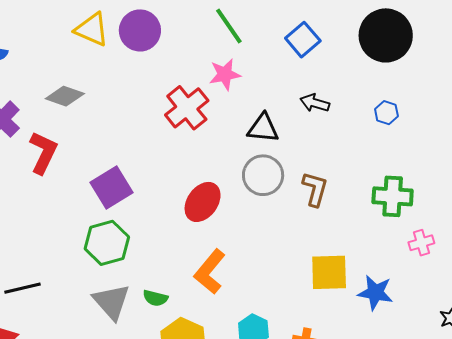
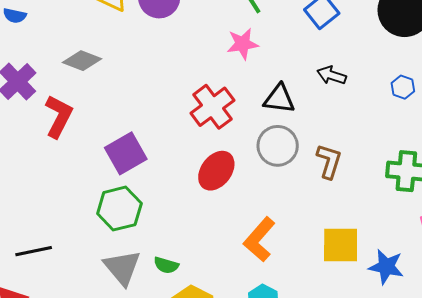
red cross: (187, 108) -> (212, 107), moved
orange L-shape: (210, 272) -> (259, 239), moved

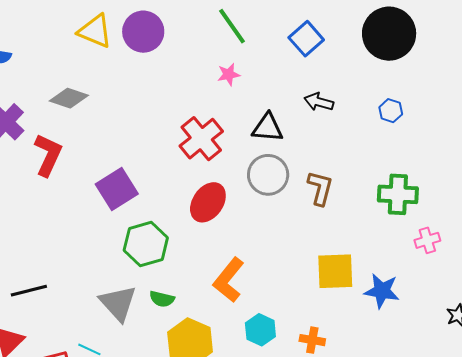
pink star: (243, 44) -> (229, 74), size x0.7
green hexagon: (119, 209) -> (146, 244), moved
orange L-shape: (259, 239) -> (229, 280), moved

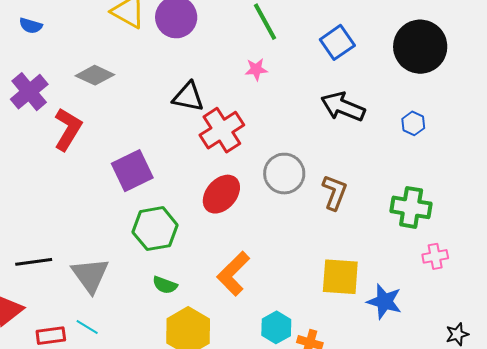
black arrow: (319, 102) -> (343, 107), size x1.5
black triangle: (268, 128) -> (188, 97), moved
gray triangle: (118, 303) -> (90, 275), moved
cyan hexagon: (260, 330) -> (276, 327), moved

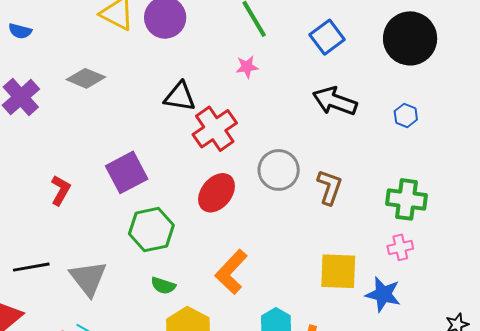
red L-shape: (68, 129) -> (61, 190), moved, size x0.7
pink cross: (435, 256) -> (400, 247), moved

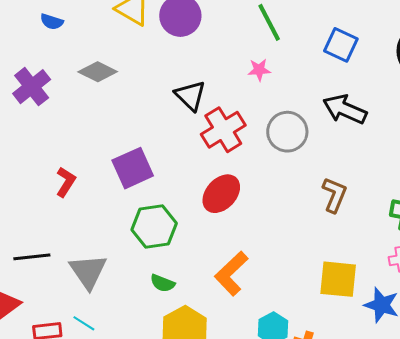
blue semicircle: (20, 31) -> (52, 22), moved
blue square: (327, 37) -> (341, 45), turned -32
black triangle: (180, 97) -> (190, 96), turned 32
gray circle: (279, 170) -> (287, 132), moved

